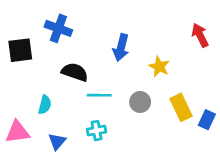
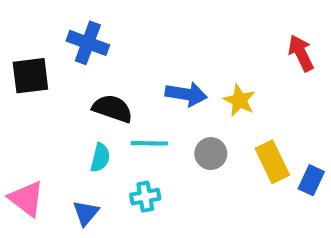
blue arrow: (121, 47) -> (186, 94), moved, turned -95
cyan semicircle: (45, 105) -> (100, 158), moved
pink triangle: (18, 132) -> (26, 199), turned 45

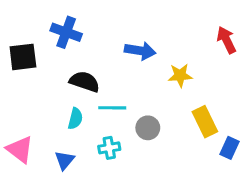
blue arrow: (186, 94) -> (140, 51), moved
yellow star: (239, 100) -> (180, 75), turned -30
gray circle: (211, 154) -> (148, 128), moved
blue rectangle: (311, 180) -> (229, 148), moved

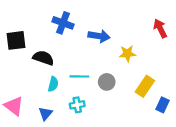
blue cross: (66, 32) -> (63, 23), moved
black semicircle: (85, 82) -> (43, 58), moved
yellow rectangle: (205, 122) -> (145, 86), turned 60
gray circle: (148, 128) -> (107, 82), moved

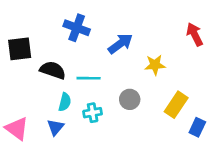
blue arrow: (99, 36) -> (120, 44), turned -45
cyan line: (79, 76) -> (89, 78), moved
cyan cross: (77, 105) -> (93, 113), moved
blue triangle: (46, 114) -> (55, 127), moved

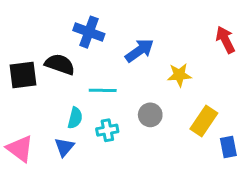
black square: (20, 49) -> (23, 75), moved
black semicircle: (53, 70) -> (60, 64), moved
blue rectangle: (197, 127) -> (228, 147), turned -36

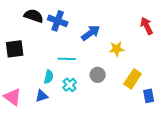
black semicircle: (60, 64) -> (34, 16), moved
cyan cross: (107, 130) -> (70, 85), turned -32
blue triangle: (64, 147) -> (42, 96), turned 32

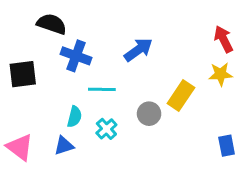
blue cross: (58, 21) -> (76, 56), moved
yellow star: (117, 49) -> (221, 74), moved
yellow rectangle: (133, 79) -> (181, 95), moved

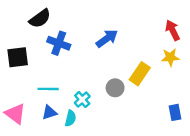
black semicircle: (52, 24) -> (40, 19), turned 125
cyan line: (102, 89) -> (48, 89), moved
cyan semicircle: (74, 117) -> (70, 118), moved

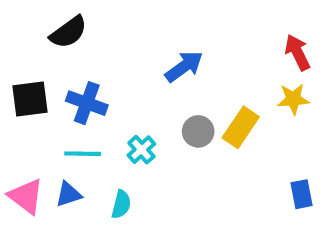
blue cross: (59, 43) -> (87, 103), moved
gray circle: (115, 88) -> (198, 131), moved
cyan cross: (82, 100) -> (141, 150), moved
blue triangle: (49, 112) -> (69, 194), moved

